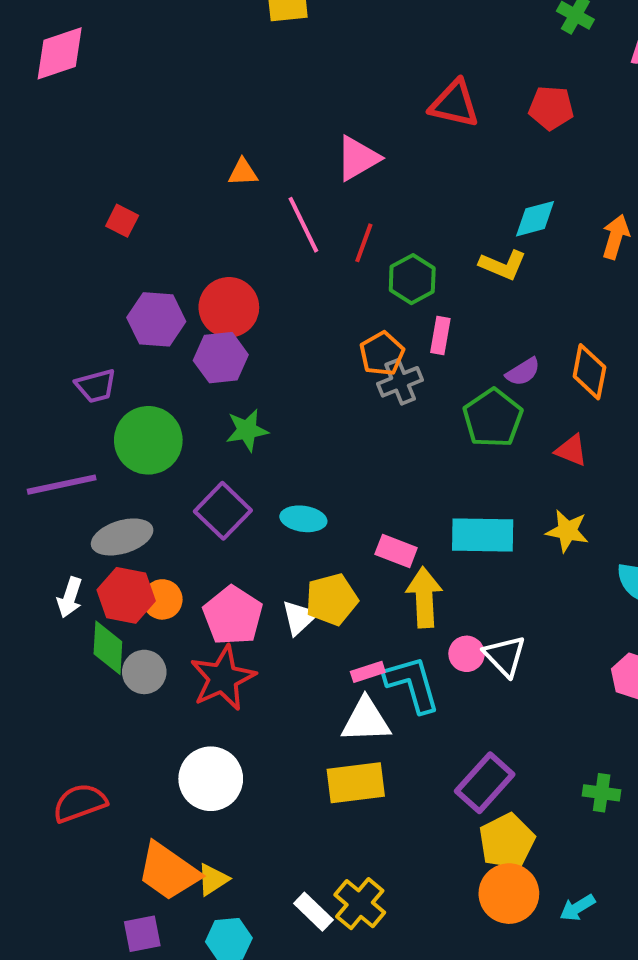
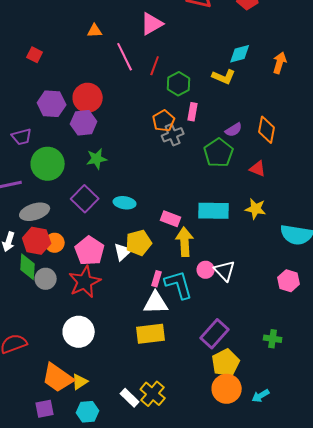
pink rectangle: (368, 672) -> (157, 279), turned -56

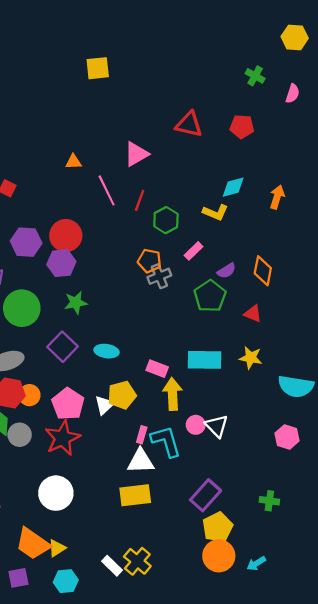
pink rectangle: (193, 112) -> (193, 251), moved, turned 36
orange pentagon: (164, 121) -> (149, 261), turned -30

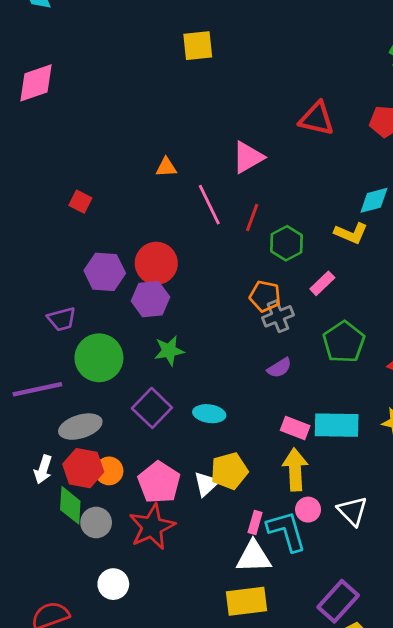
purple semicircle: (226, 271) -> (279, 368), moved
pink rectangle: (157, 369) -> (295, 428), moved
pink circle: (196, 425) -> (308, 510), moved
white circle: (56, 493) -> (113, 584), moved, size x0.7

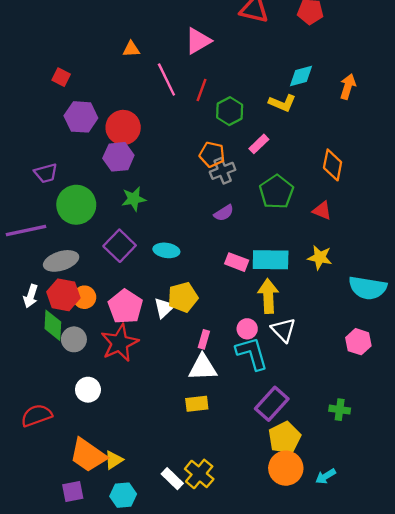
purple hexagon: (105, 272) -> (81, 117), moved
yellow arrow: (295, 470) -> (268, 296), moved
cyan L-shape: (287, 531) -> (252, 353), moved
yellow rectangle: (246, 601) -> (197, 404), size x0.7

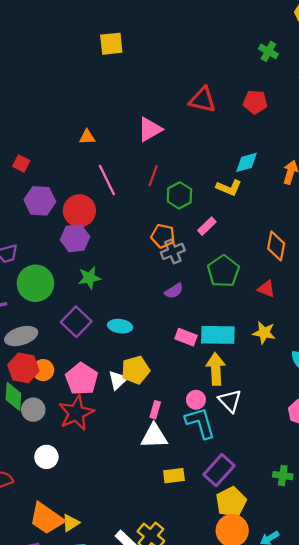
pink line: (166, 80) -> (107, 180), moved
yellow rectangle: (197, 404) -> (174, 476), moved

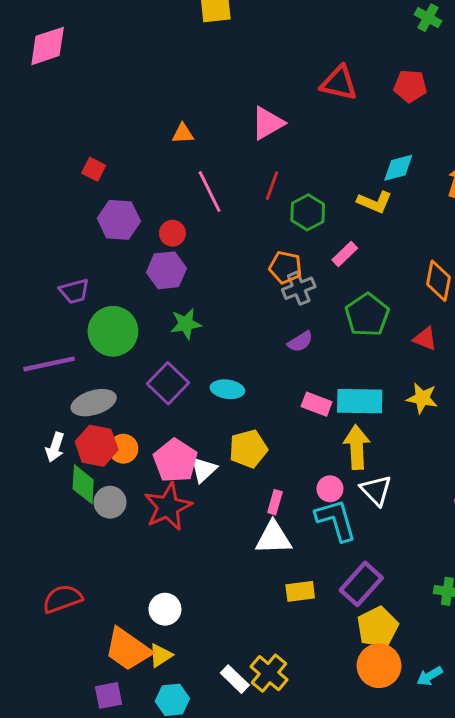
red circle: (79, 211) -> (172, 233), size x0.6
white triangle: (118, 380) -> (204, 469), moved
white circle: (46, 457) -> (165, 609), moved

